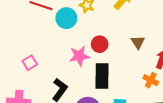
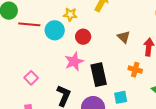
red circle: (100, 44) -> (83, 37), moved
orange cross: (151, 80) -> (135, 70), moved

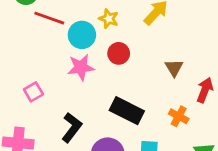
pink star: (74, 62) -> (81, 67), moved
black rectangle: (99, 75) -> (127, 111), turned -65

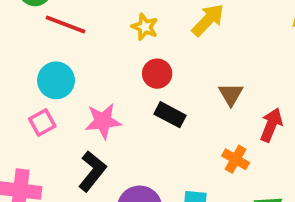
cyan circle: (82, 35) -> (56, 80), moved
pink star: (81, 67) -> (103, 121), moved
black rectangle: (127, 111) -> (170, 115), moved, size x0.7

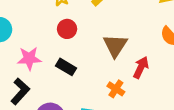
brown triangle: (231, 94) -> (115, 46), size x1.5
black rectangle: (170, 115) -> (66, 67), moved

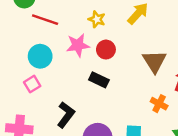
pink star: (29, 58) -> (78, 45), moved
black rectangle: (66, 67) -> (99, 80), moved

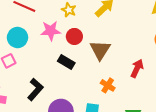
brown triangle: (154, 61) -> (100, 50), moved
orange cross: (159, 104) -> (108, 85), moved

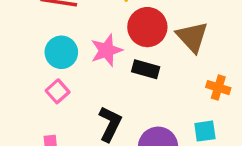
pink star: (51, 31) -> (106, 50), moved
red circle: (74, 36) -> (147, 27), size x1.5

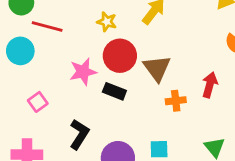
cyan circle: (61, 52) -> (20, 51), moved
orange cross: (218, 88) -> (176, 101), moved, turned -30

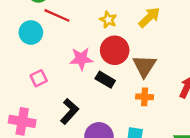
orange cross: (176, 101) -> (145, 97), moved

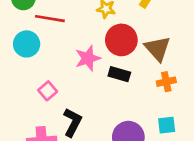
black L-shape: (69, 111) -> (72, 122), moved

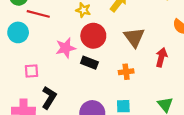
brown triangle: (158, 49) -> (134, 37), moved
pink square: (48, 91) -> (31, 71), turned 32

